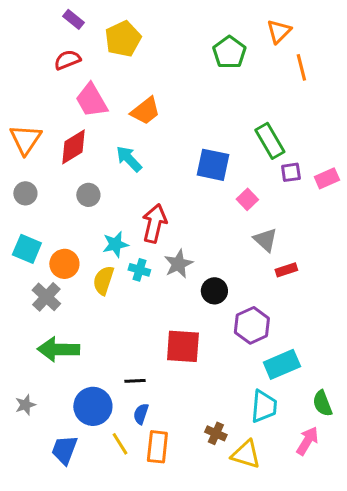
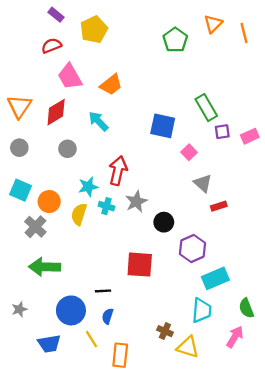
orange line: (301, 67) -> (244, 33), moved
orange rectangle: (157, 447) -> (120, 355), moved
blue trapezoid: (64, 450) -> (49, 344), turned -120

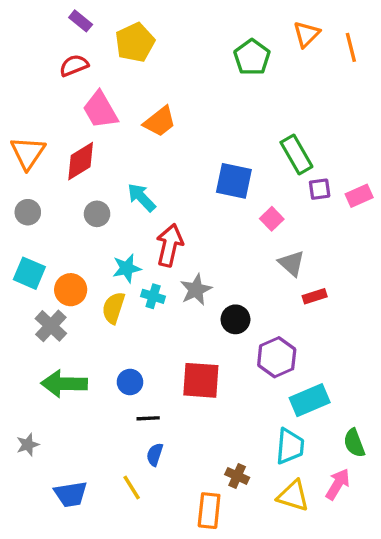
cyan arrow: (98, 121) -> (142, 197), moved
blue circle: (71, 310) -> (130, 382), moved, size x0.6
yellow triangle: (188, 347) -> (293, 496), moved
orange rectangle: (120, 355) -> (209, 511), moved

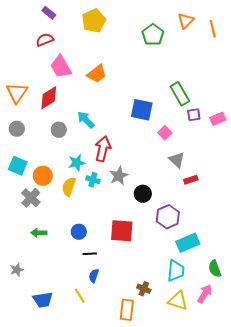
yellow pentagon: (135, 42) -> (94, 21), moved
green arrow: (64, 384) -> (39, 233), size x0.6

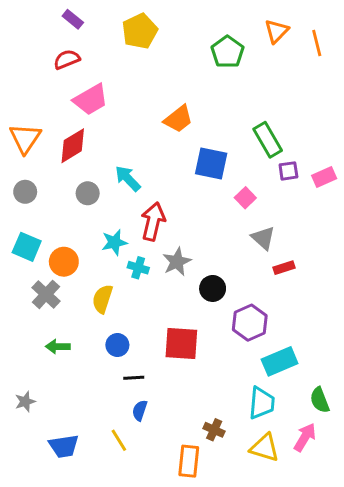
pink trapezoid: (61, 67) -> (91, 100), turned -90
orange trapezoid: (97, 74) -> (178, 119), moved
yellow semicircle: (69, 187) -> (103, 299), moved

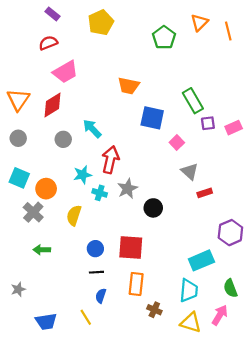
orange trapezoid: (178, 119) -> (129, 86), turned 50
purple hexagon: (250, 323) -> (230, 233), moved
blue circle: (117, 345) -> (95, 249), moved
orange rectangle: (189, 461) -> (136, 284), moved

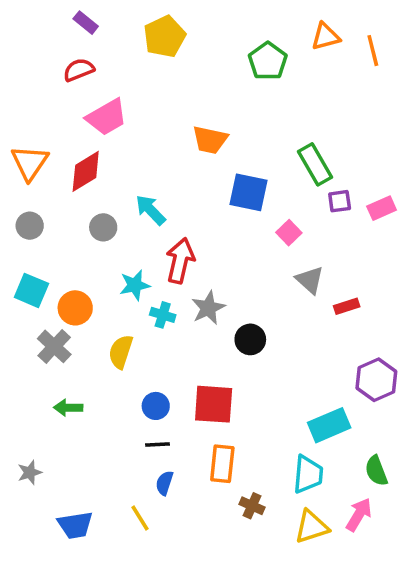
orange triangle: (199, 23) -> (326, 37), turned 30
red rectangle: (205, 193) -> (347, 306), moved
yellow triangle: (191, 323) -> (312, 527), turned -35

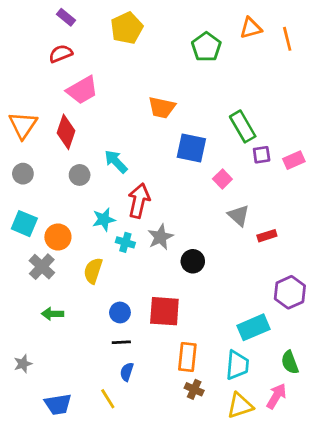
red diamond: (86, 171) -> (66, 132), turned -40
orange rectangle: (222, 464) -> (187, 357), moved

